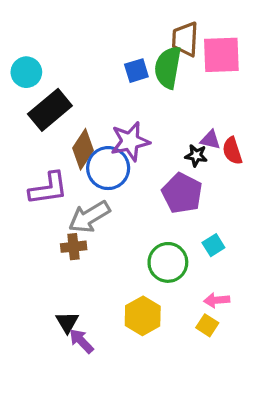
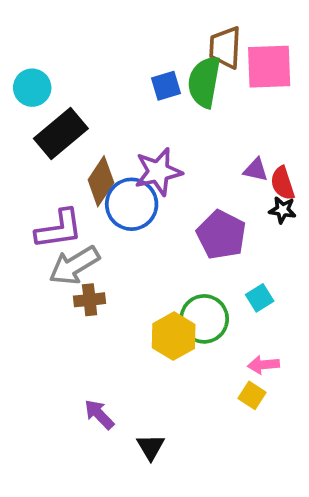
black star: (196, 155) -> (283, 210), moved
gray arrow: (89, 217) -> (74, 265), moved
yellow hexagon: (143, 316) -> (174, 336), moved
black triangle: (67, 322) -> (151, 447), moved

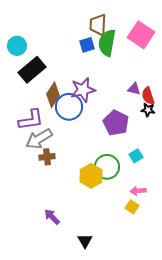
brown trapezoid: (225, 48) -> (98, 25), moved
pink square: (269, 67) -> (141, 35), turned 36
black triangle: (151, 447) -> (85, 241), moved

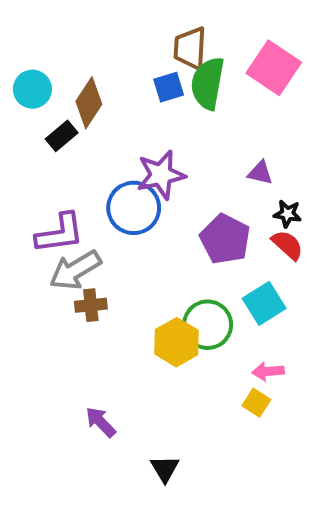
black rectangle: (32, 70) -> (62, 136), size x0.6
brown diamond: (53, 95) -> (89, 103), moved
red semicircle: (148, 96) -> (287, 245), moved, turned 150
cyan square: (136, 156) -> (264, 303), size x1.5

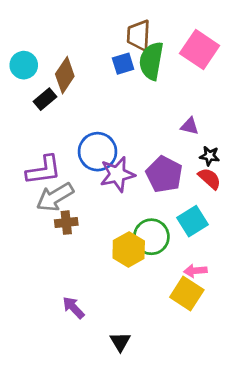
purple star: (161, 175) -> (117, 174), moved
yellow square: (256, 403) -> (187, 293), size x1.6

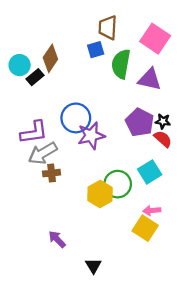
green semicircle: (151, 61) -> (121, 64), moved
cyan circle: (24, 65) -> (20, 65), moved
purple triangle: (190, 126) -> (150, 79), moved, size x1.6
purple pentagon: (164, 174) -> (140, 122), moved

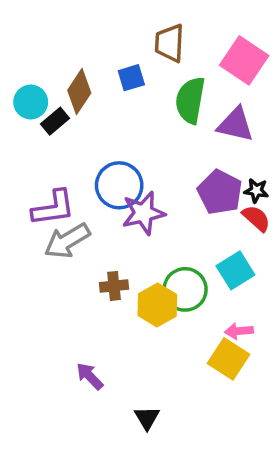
blue square: (96, 50) -> (131, 78), moved
brown cross: (52, 173) -> (114, 286), moved

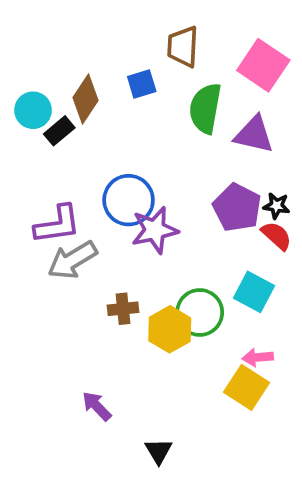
cyan square: (235, 270) -> (254, 292), turned -30

